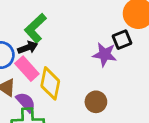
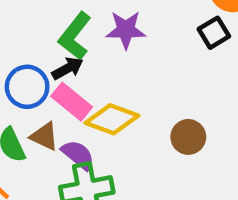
purple star: (105, 54) -> (126, 30), moved
yellow diamond: (50, 83) -> (112, 119), turned -72

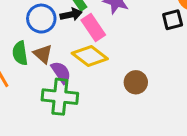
pink rectangle: (72, 102) -> (93, 28), moved

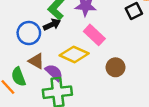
pink rectangle: (93, 28) -> (94, 35), moved
green semicircle: (20, 53) -> (18, 77), moved

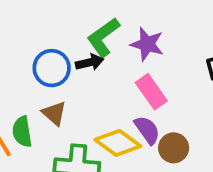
yellow diamond: (74, 54) -> (118, 143), moved
purple semicircle: (54, 73) -> (147, 130), moved

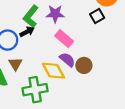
brown triangle: (54, 113) -> (15, 64), turned 32
yellow diamond: (118, 143) -> (53, 71), turned 40

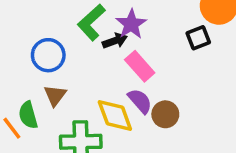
purple star: (55, 14) -> (131, 24), turned 30
black arrow: (27, 32) -> (115, 41), moved

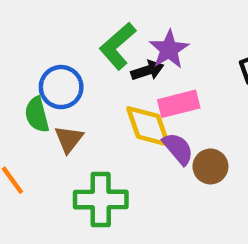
pink rectangle: (140, 66) -> (179, 104), turned -64
green semicircle: (28, 115) -> (37, 115), moved
yellow diamond: (115, 115) -> (148, 126), moved

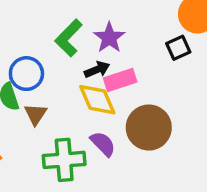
black arrow: (147, 70) -> (97, 70), moved
purple semicircle: (178, 149) -> (103, 144), moved
brown circle: (210, 166) -> (149, 128), size x1.6

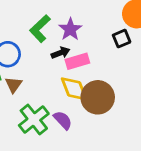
yellow diamond: (97, 100) -> (74, 89), moved
purple semicircle: (103, 144) -> (63, 120), moved
green cross: (64, 160) -> (34, 120), turned -36

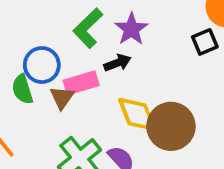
pink rectangle: (77, 61) -> (81, 83), moved
brown triangle: (14, 85) -> (62, 98), moved

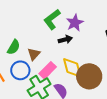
blue circle: (42, 65) -> (20, 70), moved
pink rectangle: (81, 83) -> (48, 70), moved, turned -36
green semicircle: (22, 89) -> (14, 47), turned -140

